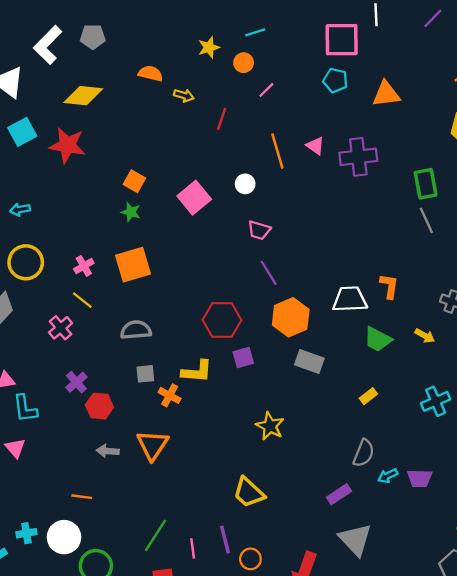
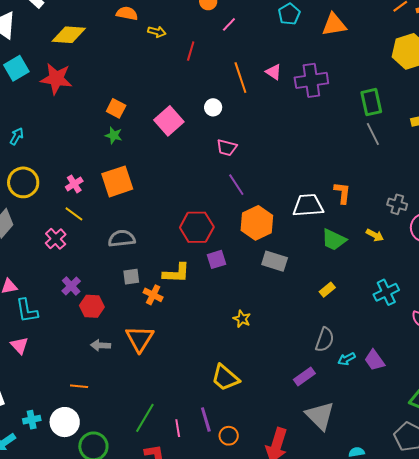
cyan pentagon: (335, 80) -> (289, 14), turned 30
cyan arrow: (20, 209) -> (17, 136), turned 132
yellow star: (270, 426) -> (242, 319), size x0.7
purple trapezoid: (420, 478) -> (375, 360), turned 55

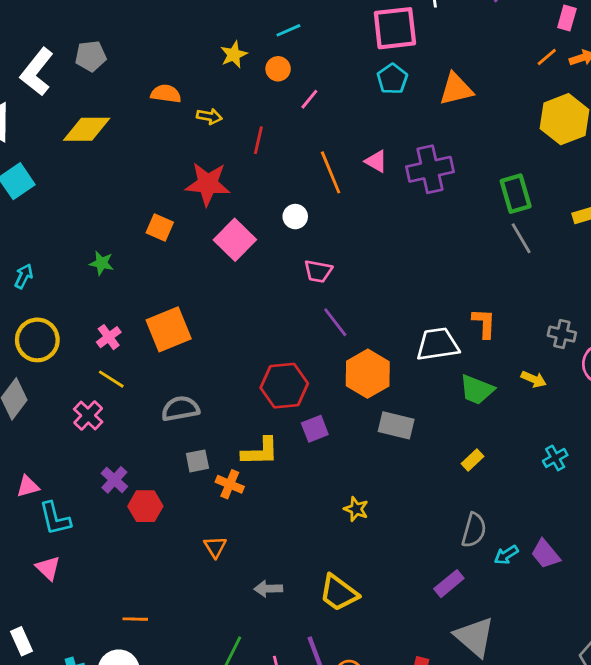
red star: (56, 79) -> (208, 184), moved
green star: (114, 135) -> (102, 263), moved
cyan cross: (386, 292) -> (555, 458), size x0.7
orange triangle: (140, 339) -> (215, 547), size x0.6
gray arrow: (101, 345) -> (268, 589), moved

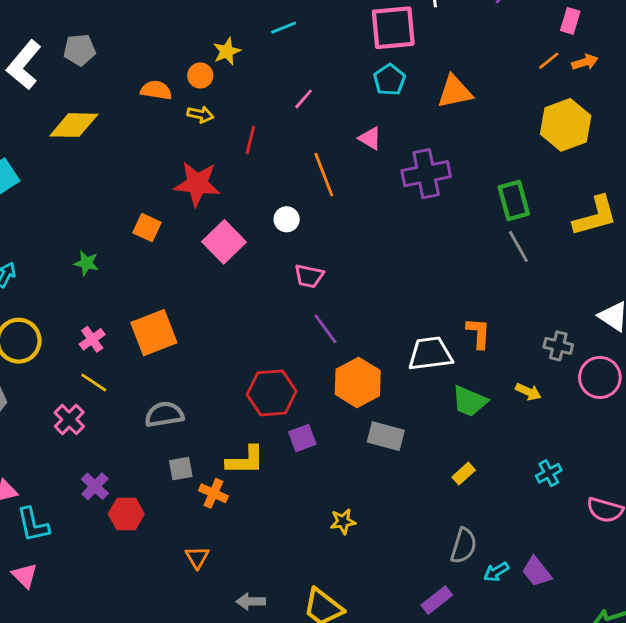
orange circle: (278, 69) -> (200, 75), moved
pink triangle: (376, 161) -> (370, 138), moved
yellow star: (356, 509) -> (343, 521), turned -30

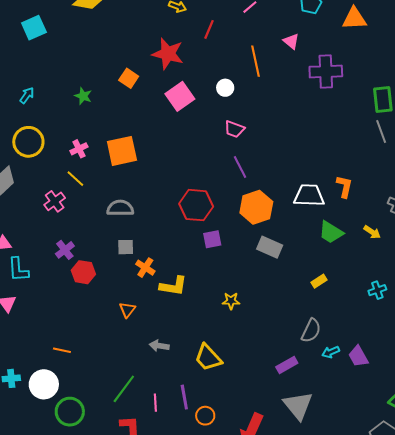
yellow L-shape: (245, 460) -> (173, 286), moved

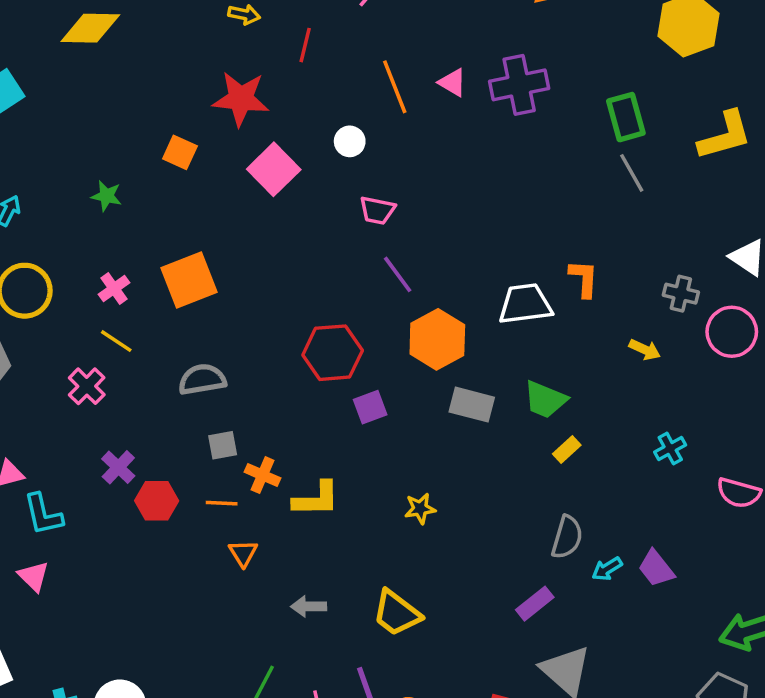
pink triangle: (291, 41) -> (452, 83), moved
green trapezoid: (331, 232) -> (545, 400), moved
orange line: (62, 350) -> (222, 503), moved

